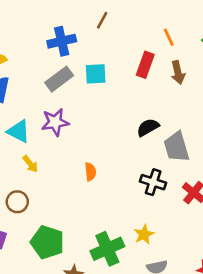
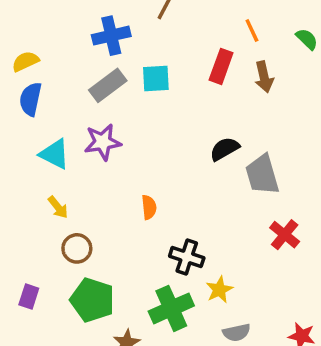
yellow arrow: (30, 164) -> (58, 207), moved
black cross: (153, 182) -> (187, 257), moved
brown circle: (17, 202) -> (77, 248), moved

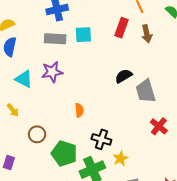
gray rectangle: (108, 85) -> (55, 39), turned 40
yellow arrow: (58, 207) -> (13, 110), moved
green pentagon: (92, 300) -> (64, 153), moved

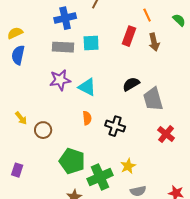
cyan triangle: (24, 79) -> (87, 87), moved
brown circle: (37, 134) -> (43, 130), moved
black cross: (101, 139) -> (115, 126), moved

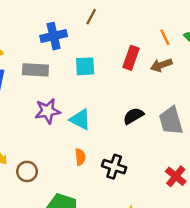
orange line: (147, 15) -> (165, 37), moved
brown arrow: (154, 42) -> (161, 65), turned 84
gray rectangle: (63, 47) -> (35, 70), moved
gray trapezoid: (153, 99) -> (171, 121), moved

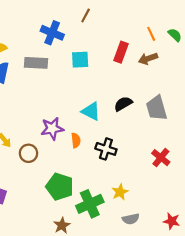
blue cross: (54, 36) -> (52, 33), turned 35
purple star: (48, 111) -> (52, 129), moved
cyan triangle: (80, 119) -> (91, 111), moved

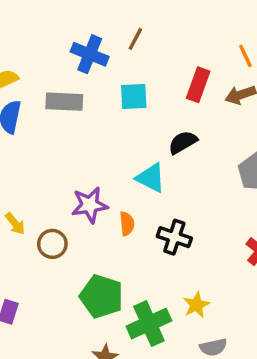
brown line: (86, 16) -> (135, 39), moved
black semicircle: (123, 104) -> (183, 142), moved

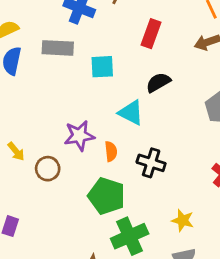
red rectangle: (198, 85) -> (151, 34), moved
cyan square: (134, 97) -> (102, 67), moved
green pentagon: (102, 296) -> (107, 196), moved
yellow star: (196, 305) -> (183, 220), moved, turned -30

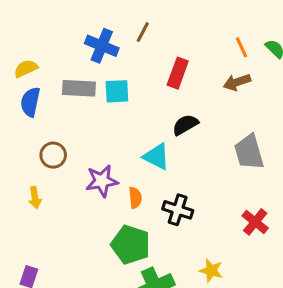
cyan square: (102, 67) -> (117, 91), moved
yellow arrow: (16, 151) -> (35, 198), turned 30
brown circle: (48, 169) -> (53, 155), moved

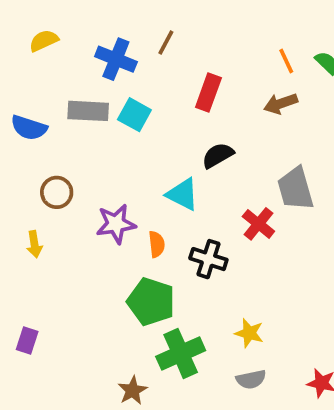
yellow semicircle: (26, 69) -> (44, 41), moved
cyan square: (117, 91) -> (134, 115), turned 32
blue semicircle: (30, 102) -> (29, 128), turned -84
red cross: (255, 222) -> (258, 224), moved

